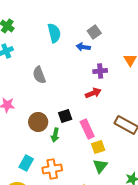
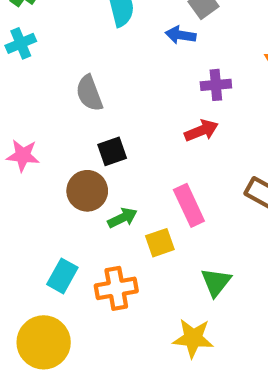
black square: (65, 116) -> (112, 151), moved
green arrow: (55, 135) -> (122, 218), turned -128
yellow square: (98, 147) -> (160, 243), moved

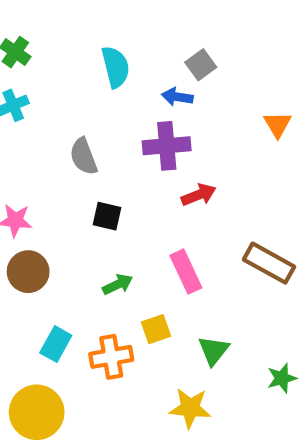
purple cross: (216, 85) -> (167, 146), moved, size x1.5
black square: (112, 151) -> (107, 216), turned 32
brown circle: (87, 191) -> (28, 272), moved
yellow square: (160, 243) -> (156, 329), moved

